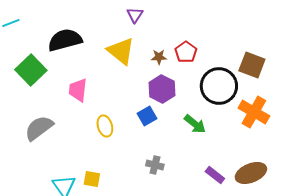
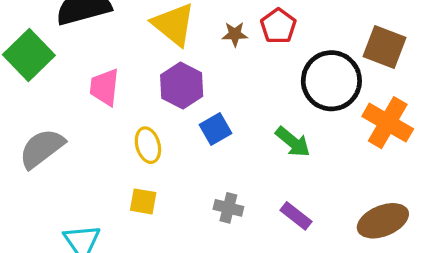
purple hexagon: (162, 89) -> (182, 86), moved
purple rectangle: (215, 175) -> (296, 216), moved
yellow square: (92, 179) -> (143, 201), moved

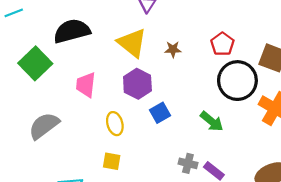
red pentagon: (278, 26) -> (222, 44), moved
gray cross: (228, 208) -> (188, 163), moved

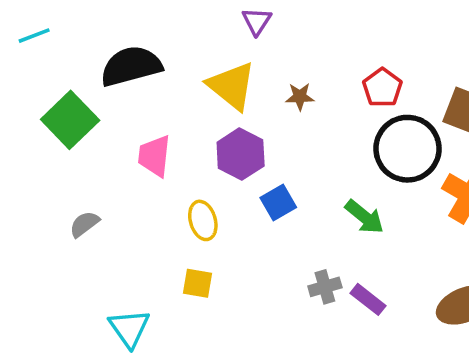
gray semicircle: (44, 126) -> (84, 224), size x0.6
gray cross: (188, 163) -> (325, 287), turned -30

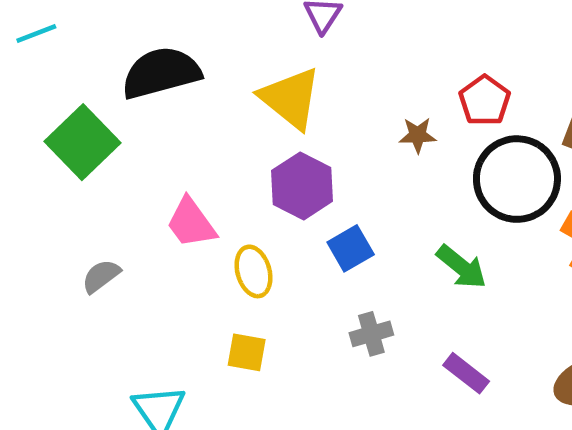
brown star: (300, 97) -> (418, 135), moved
pink trapezoid: (154, 156) -> (191, 223), moved, turned -42
gray cross: (325, 287) -> (371, 334), moved

